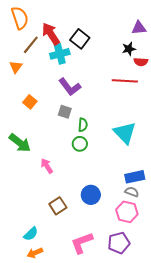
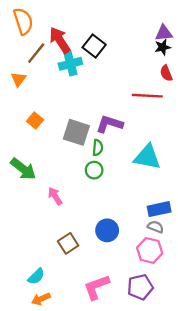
black star: (129, 49) -> (163, 47), moved
red semicircle: (141, 62) -> (166, 73), turned 64
purple L-shape: (70, 87) -> (109, 124), moved, turned 145
gray square: (65, 112) -> (76, 132), size x1.6
cyan triangle: (125, 133) -> (147, 157), turned -35

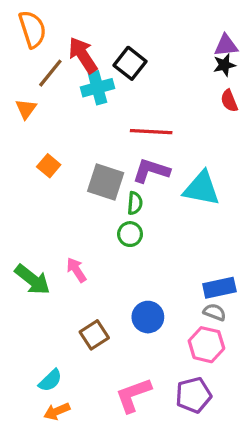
red line: (147, 96) -> (151, 132), moved
cyan triangle: (147, 157) -> (202, 189), moved
green arrow: (23, 169) -> (32, 280), moved

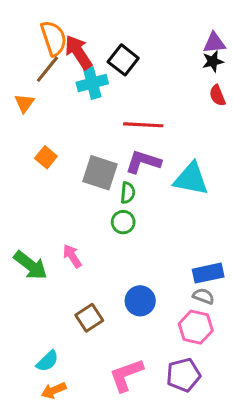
orange semicircle: (32, 29) -> (54, 38), moved

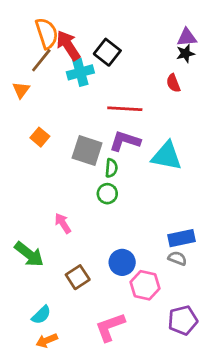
red semicircle: (217, 95) -> (173, 83), moved
green arrow: (30, 265) -> (29, 254), moved
pink hexagon: (196, 327) -> (145, 285), moved
purple pentagon: (183, 375) -> (183, 320), moved

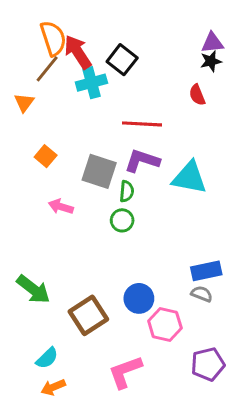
pink arrow: (63, 223) -> (61, 207), moved, turned -40
brown square: (78, 277) -> (88, 315), size x1.4

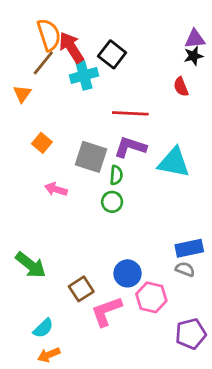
brown square: (88, 315) -> (81, 289), size x0.7
pink L-shape: (125, 372) -> (106, 311), moved

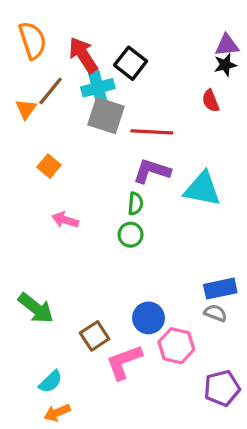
orange semicircle: (49, 35) -> (33, 40), moved
brown line: (43, 63) -> (51, 91), moved
gray square: (91, 157) -> (106, 115), moved

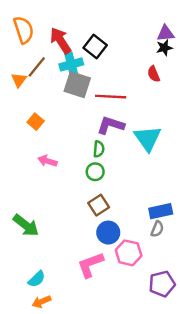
cyan triangle: (202, 189) -> (148, 138), turned 44
gray semicircle: (215, 313) -> (157, 229), turned 91
brown square: (95, 336) -> (99, 205), moved

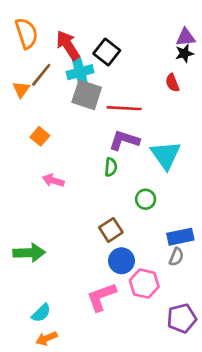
green circle: (95, 172) -> (146, 199), moved
green arrow: (26, 225) -> (29, 253), turned -40

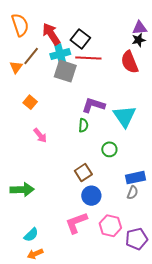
red semicircle: (172, 83) -> (130, 62), size x1.6
red line: (124, 108) -> (88, 58), moved
pink arrow: (53, 180) -> (40, 135), turned -147
pink hexagon: (144, 284) -> (110, 226), moved

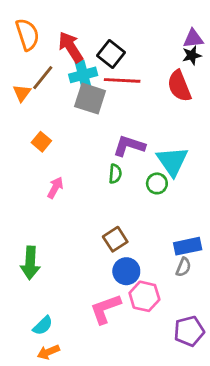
pink arrow: (40, 135) -> (55, 188), turned -112
green circle: (109, 149) -> (157, 183), moved
green arrow: (22, 190) -> (30, 263), turned 95
pink hexagon: (110, 226) -> (144, 296), moved

